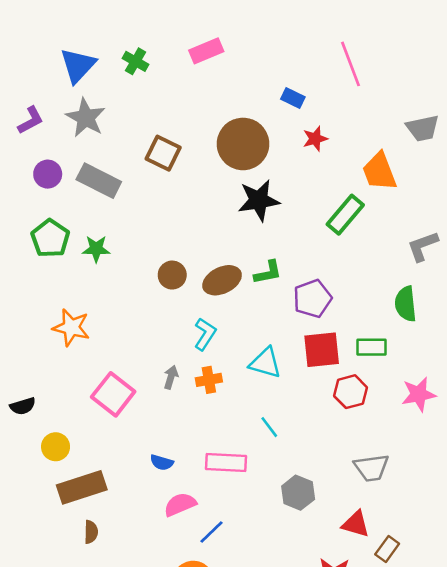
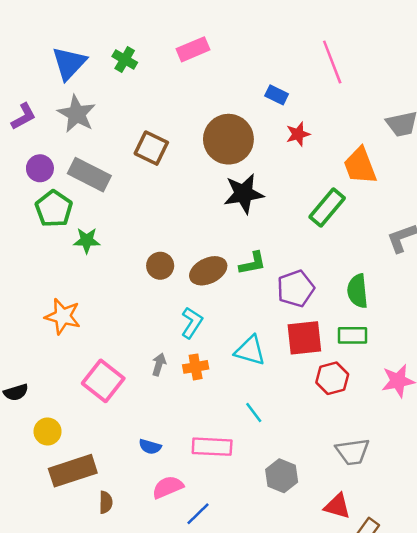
green pentagon: (50, 238) -> (54, 209), moved
green semicircle: (406, 304) -> (358, 291), moved
brown semicircle: (91, 532) -> (106, 502), moved

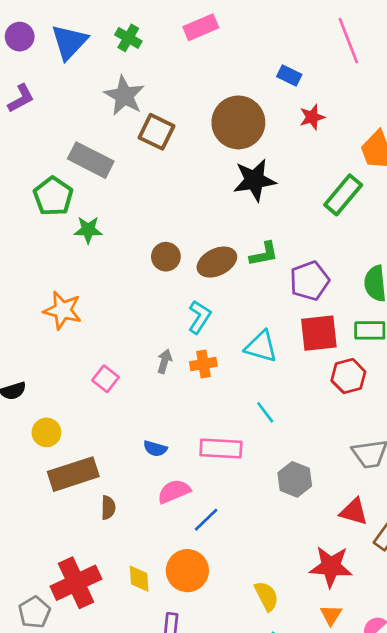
gray star: (77, 114) -> (124, 96), moved
purple circle: (40, 168) -> (20, 37), moved
pink square: (103, 381) -> (106, 379), size x0.6

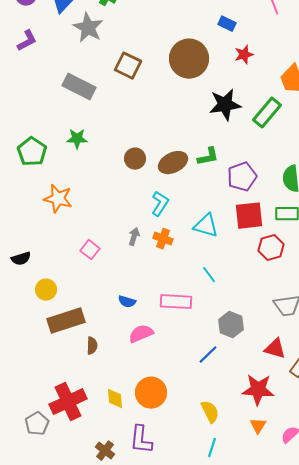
gray star: (124, 96) -> (88, 28), moved
black star: (254, 180) -> (225, 105), moved
green pentagon: (53, 196) -> (32, 152), moved
orange cross: (203, 364) -> (163, 239), turned 30
blue line: (206, 520) -> (208, 355), moved

